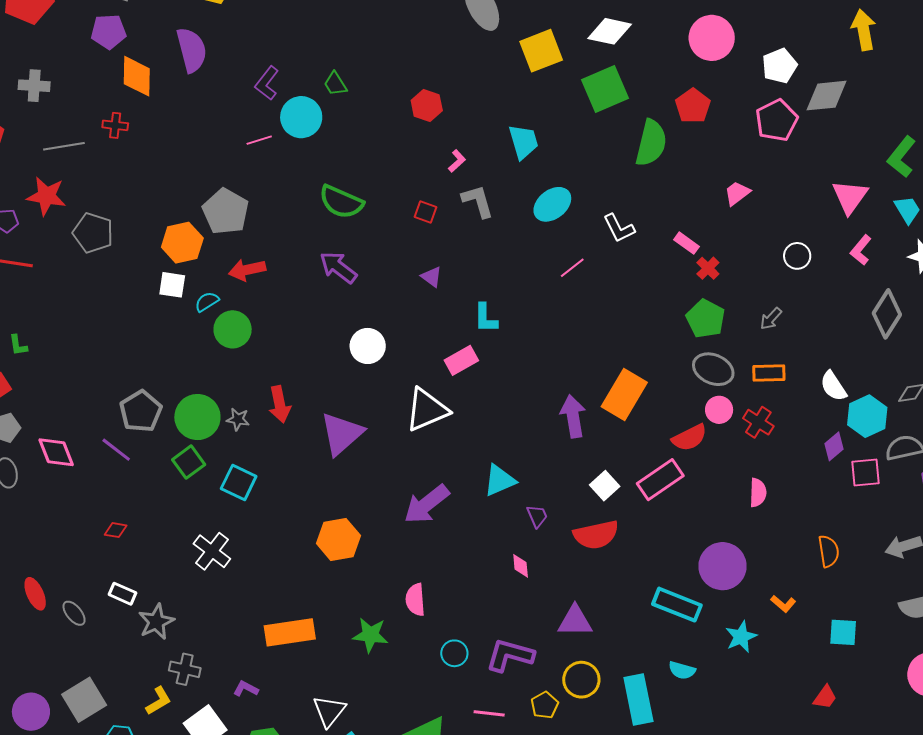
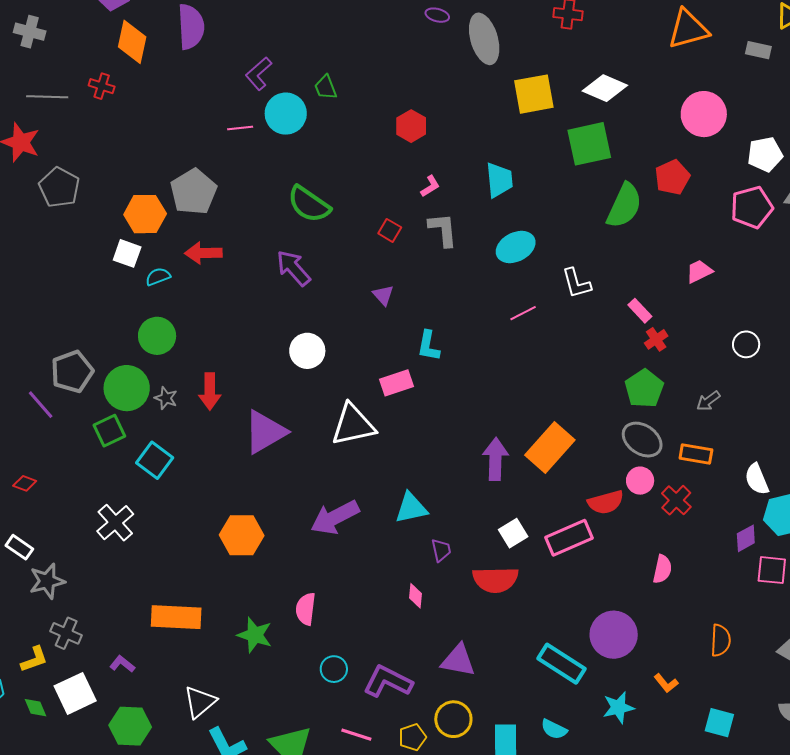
green circle: (233, 329) -> (157, 336), moved

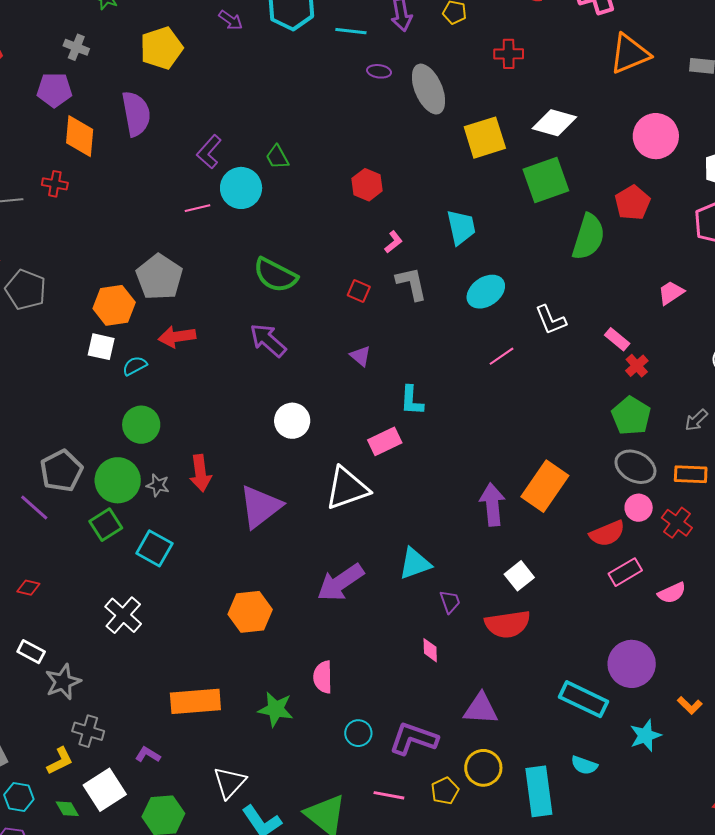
pink rectangle: (569, 538) -> (625, 572), moved, size x0.7
pink semicircle: (662, 569) -> (672, 593), turned 60

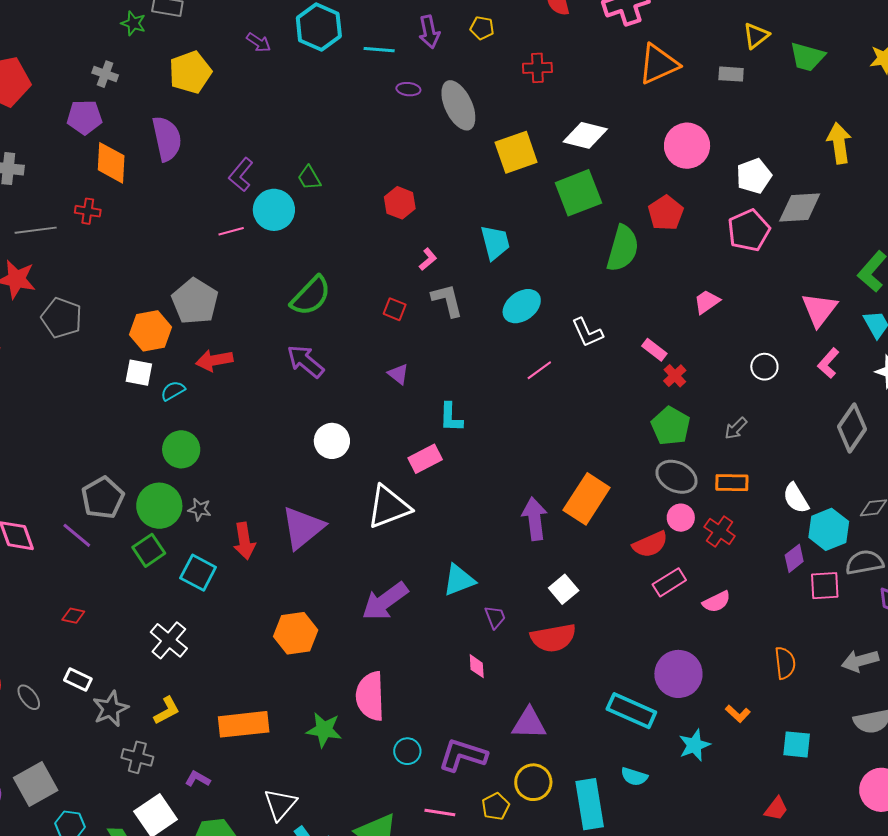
green semicircle: (275, 275) -> (311, 296), turned -72
red arrow: (200, 473) -> (244, 541), moved
pink semicircle: (323, 677) -> (370, 696), size x1.5
yellow L-shape: (60, 761) -> (167, 711), moved

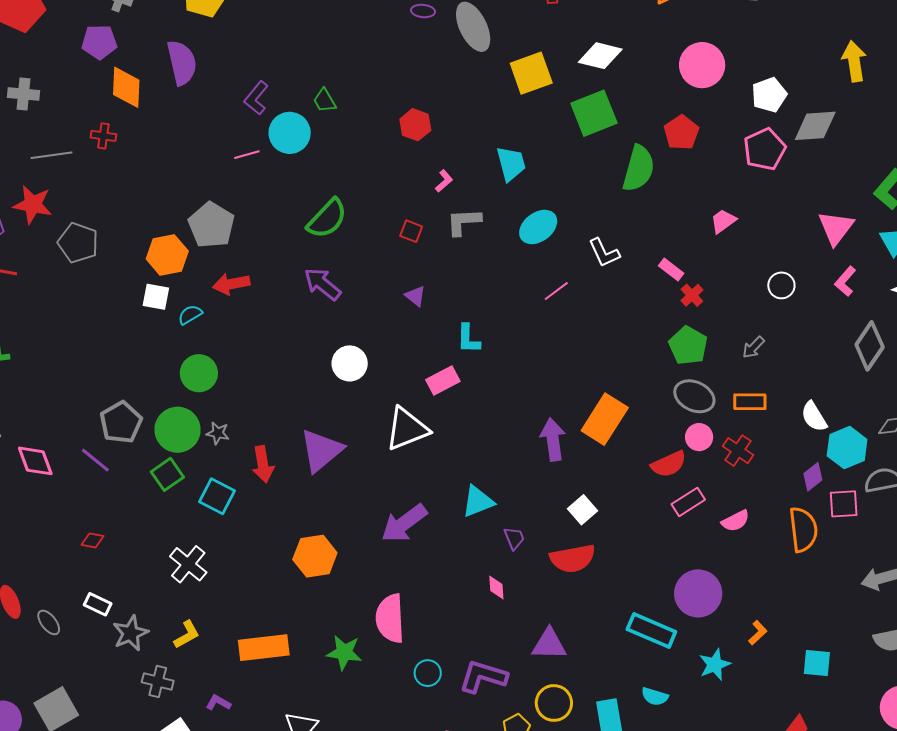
gray L-shape: (447, 300) -> (464, 222), turned -78
orange semicircle: (785, 663) -> (803, 530), moved, size x1.4
orange L-shape: (738, 714) -> (758, 633), turned -85

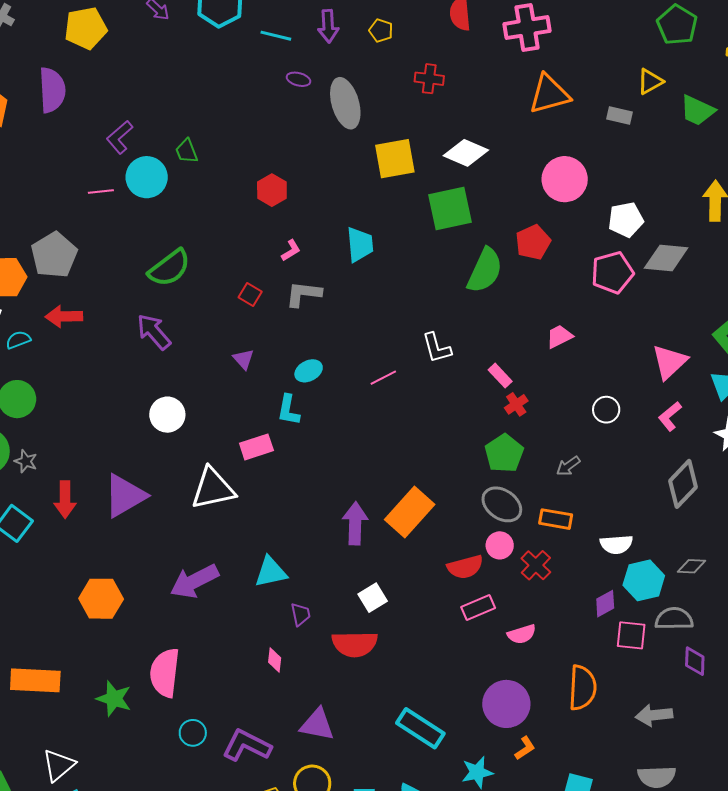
cyan ellipse: (538, 227) -> (309, 371), moved, size x0.7
white semicircle: (814, 417) -> (616, 544), turned -72
orange semicircle: (803, 530) -> (582, 688), moved
purple circle: (698, 593) -> (506, 704), moved

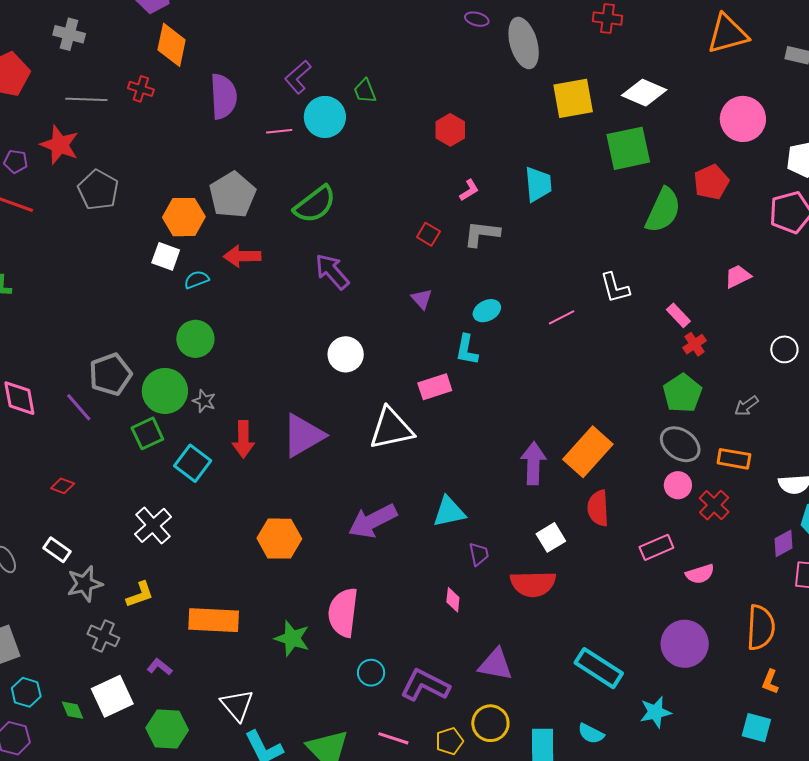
purple semicircle: (52, 90) -> (223, 96), moved
green semicircle: (169, 268) -> (315, 204), moved
red semicircle: (465, 567) -> (598, 508), moved, turned 102
orange L-shape: (525, 748) -> (770, 682), moved, turned 145
white triangle: (59, 765) -> (237, 705), turned -30

